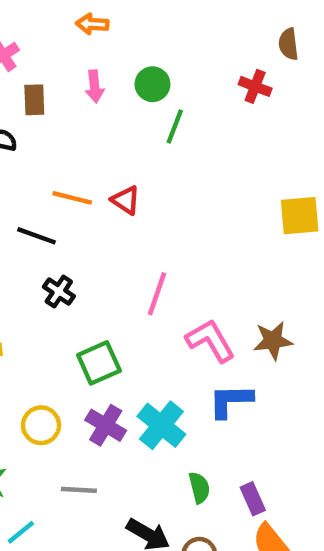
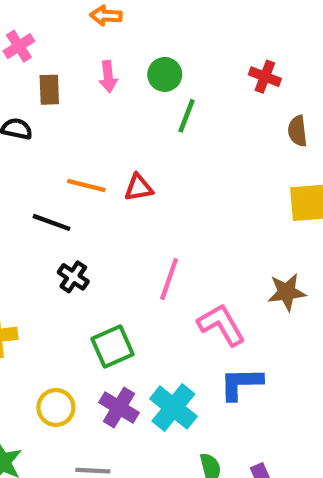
brown semicircle: (288, 44) -> (298, 131), moved
red triangle: (126, 200) -> (139, 188), turned -44
brown star: (273, 341) -> (287, 292), moved

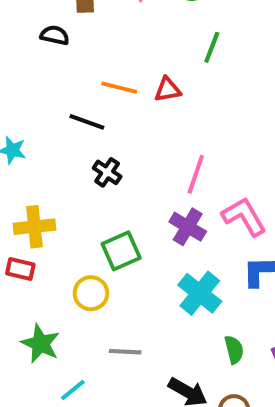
green line: (186, 116) -> (212, 47), moved
green square: (112, 347) -> (121, 251), moved
purple cross: (119, 407) -> (188, 227), moved

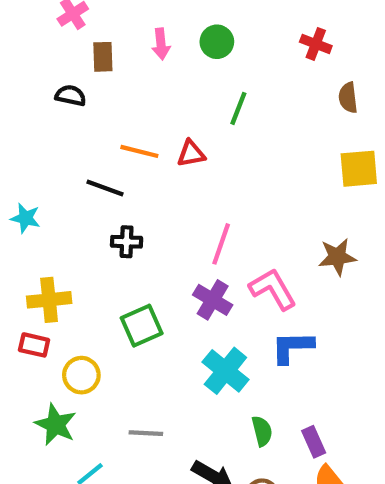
black cross: (107, 172) -> (127, 242), turned -32
yellow circle: (91, 293) -> (81, 375), moved

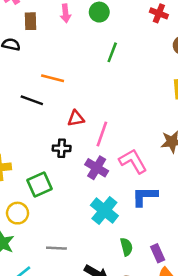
red triangle: (191, 154) -> (76, 118), moved
black cross: (127, 242) -> (62, 148), moved
green square: (142, 326) -> (40, 185), moved

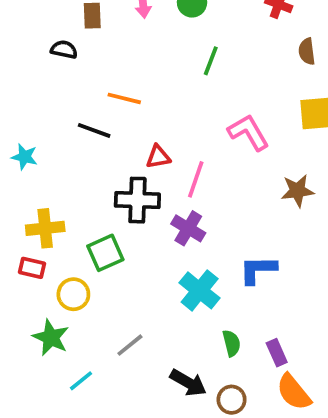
black cross: (62, 148) -> (137, 200), size x1.6
pink L-shape: (133, 161) -> (248, 132), moved
gray line: (56, 248) -> (130, 345), turned -42

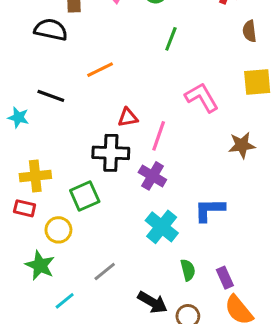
black semicircle: (64, 50) -> (51, 30), size x1.5
orange line: (124, 98) -> (100, 70), turned -40
black line: (94, 130) -> (51, 96), moved

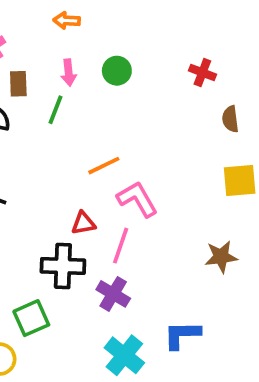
green line: (171, 39) -> (55, 110), moved
orange line: (100, 70) -> (104, 166), moved
pink L-shape: (202, 97) -> (137, 199), moved

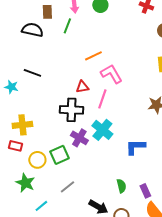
purple cross: (113, 294) -> (79, 138), moved
green square: (31, 318) -> (59, 155), moved
cyan cross: (124, 355) -> (102, 130), moved

